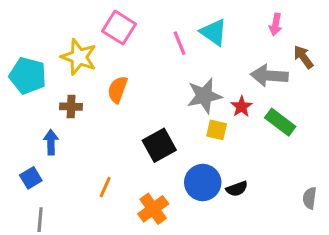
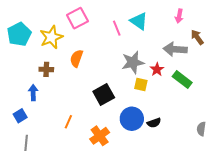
pink square: (119, 28) -> (77, 18), turned 30
yellow star: (79, 57) -> (51, 37), turned 30
cyan pentagon: (28, 76) -> (19, 34), moved, turned 30

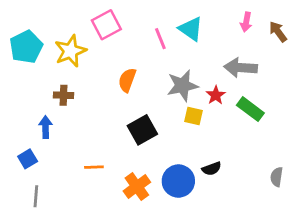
brown arrow: (197, 37) -> (278, 32), moved
orange semicircle: (76, 58) -> (127, 80), moved
blue circle: (132, 119) -> (178, 181), moved
orange line: (68, 122) -> (94, 167), turned 64

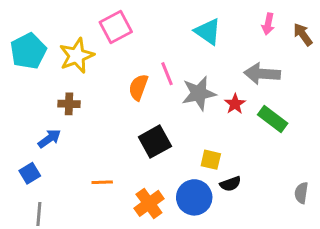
pink line: (160, 39) -> (167, 74), moved
yellow square: (194, 116) -> (211, 160), moved
blue arrow: (46, 127) -> (49, 139), turned 55

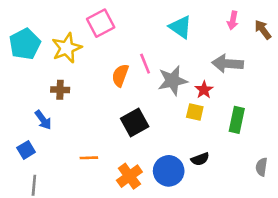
green rectangle: (273, 119) -> (237, 120), moved, turned 65
blue arrow: (49, 139) -> (43, 120), turned 90
yellow square: (211, 160) -> (195, 112), moved

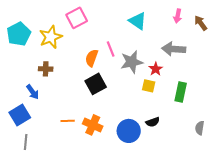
black square: (135, 122) -> (96, 84), moved
blue square: (26, 150) -> (20, 115), size x1.5
orange cross: (129, 176) -> (93, 125), moved, turned -30

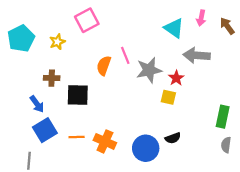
cyan triangle: (138, 21) -> (174, 28), moved
yellow star: (51, 37) -> (57, 42), size x0.6
black square: (96, 84) -> (78, 95), moved, turned 30
green rectangle: (181, 92) -> (223, 117), moved
blue square: (20, 115) -> (45, 130), moved

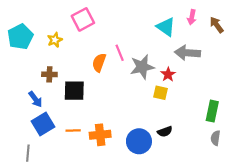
orange cross: (105, 141) -> (100, 135), turned -30

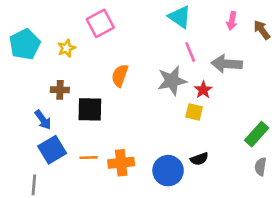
cyan triangle: (166, 27) -> (180, 17), moved
pink line: (120, 53) -> (190, 52), moved
green rectangle: (212, 111) -> (257, 134), turned 30

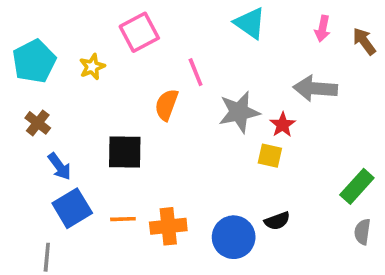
pink line: (190, 52) -> (196, 72), moved
brown cross: (60, 90) -> (38, 123), moved, turned 36

